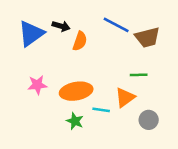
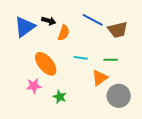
pink star: (37, 85) -> (34, 86), moved
orange ellipse: (76, 91) -> (46, 64), moved, turned 60
cyan line: (101, 110) -> (81, 58), moved
gray circle: (149, 120) -> (119, 96), size x1.5

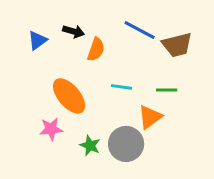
blue triangle: (25, 27) -> (38, 40), size x0.6
gray circle: (119, 96) -> (126, 144), moved

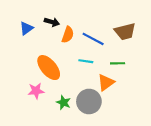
blue line: (140, 30) -> (93, 39), moved

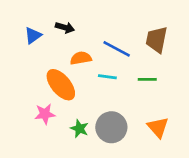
brown trapezoid: (125, 32) -> (157, 40), turned 115
orange semicircle: (68, 35) -> (81, 58), moved, turned -119
orange triangle: (106, 82) -> (158, 127), moved, turned -36

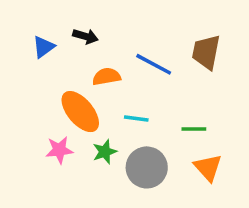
cyan line: (107, 77) -> (136, 119), moved
green line: (147, 79) -> (194, 129), moved
green star: (79, 129) -> (105, 152), moved, turned 30

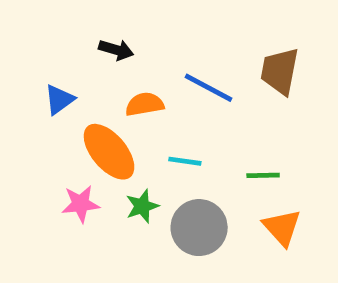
blue triangle: (44, 47) -> (59, 100), moved

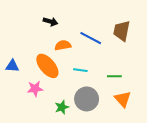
blue triangle: (59, 100) -> (12, 66), moved, turned 40
green star: (142, 206) -> (62, 107), moved

